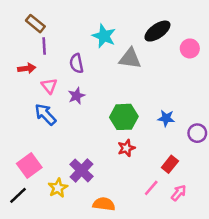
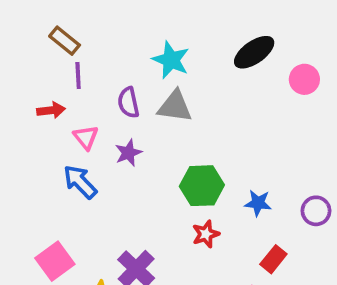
gray triangle: (130, 58) -> (175, 106), moved
blue star: (166, 118) -> (258, 203), moved

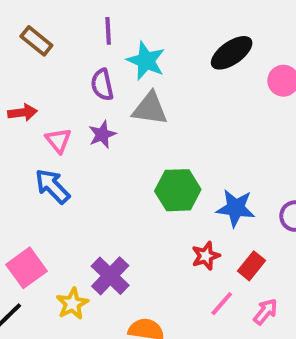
purple line: (78, 75) -> (108, 31), moved
purple semicircle: (128, 103) -> (102, 85), moved
purple star: (128, 153) -> (102, 134), moved
blue star: (258, 203) -> (236, 208), size x1.4
red star: (206, 234) -> (206, 256), moved

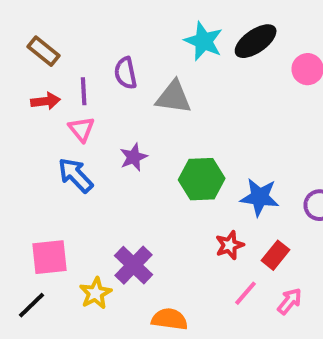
purple line: (108, 31) -> (84, 91), moved
brown rectangle: (36, 41) -> (44, 51), moved
cyan star: (146, 61) -> (204, 41), moved
purple star: (102, 134) -> (134, 157), moved
pink square: (27, 268) -> (50, 257), turned 30

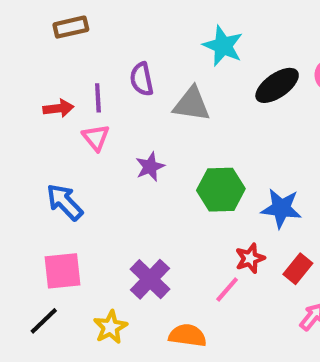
black ellipse: (256, 41) -> (277, 85), moved
brown rectangle: (44, 51) -> (71, 27), moved, turned -52
blue arrow: (76, 175) -> (65, 202), moved
yellow star: (96, 293) -> (110, 327), moved
pink line: (246, 293) -> (227, 290), moved

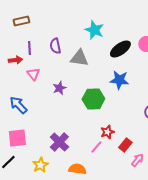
purple line: (98, 98) -> (29, 48), moved
blue star: (281, 208) -> (119, 80), moved
red rectangle: (298, 269) -> (125, 145), moved

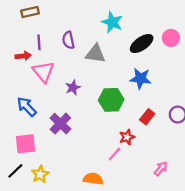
pink triangle: (33, 74) -> (44, 72), size x1.5
purple cross: (59, 142) -> (60, 124), moved
red rectangle: (125, 145) -> (147, 117), moved
yellow star: (40, 165) -> (40, 174), moved

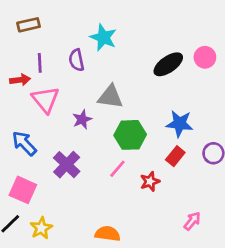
cyan star: (112, 22) -> (103, 38), moved
gray triangle: (95, 54) -> (110, 97), moved
blue star: (140, 78) -> (180, 124), moved
pink square: (26, 144) -> (23, 190), turned 30
pink line: (115, 154) -> (117, 169), moved

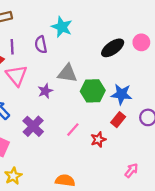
green hexagon: (130, 135) -> (93, 91), moved

